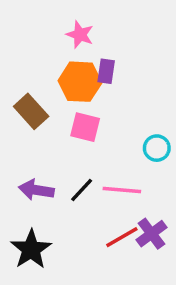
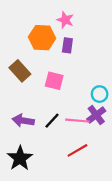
pink star: (80, 35) -> (65, 20), moved
orange hexagon: (80, 82) -> (42, 38), moved
purple cross: (152, 234) -> (96, 115), moved

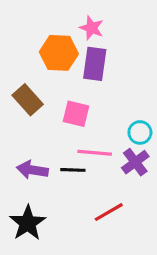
purple rectangle: (67, 45) -> (95, 64), size x1.5
black line: (52, 121) -> (73, 170), turned 49
pink line: (77, 121) -> (95, 153), moved

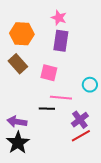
orange hexagon: (59, 53) -> (22, 34), moved
purple cross: (135, 162) -> (80, 120), moved
purple arrow: (32, 170) -> (17, 122), moved
red line: (109, 212) -> (81, 136), moved

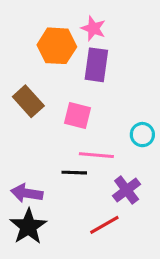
orange hexagon: (22, 34) -> (57, 46), moved
red line: (81, 136) -> (104, 225), moved

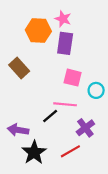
pink square: (77, 116) -> (73, 78), moved
black line: (74, 173) -> (50, 116), turned -42
black star: (28, 226) -> (34, 152), moved

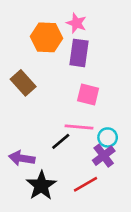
cyan circle: (96, 90) -> (108, 137), moved

